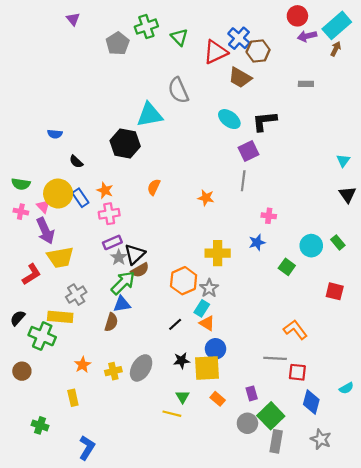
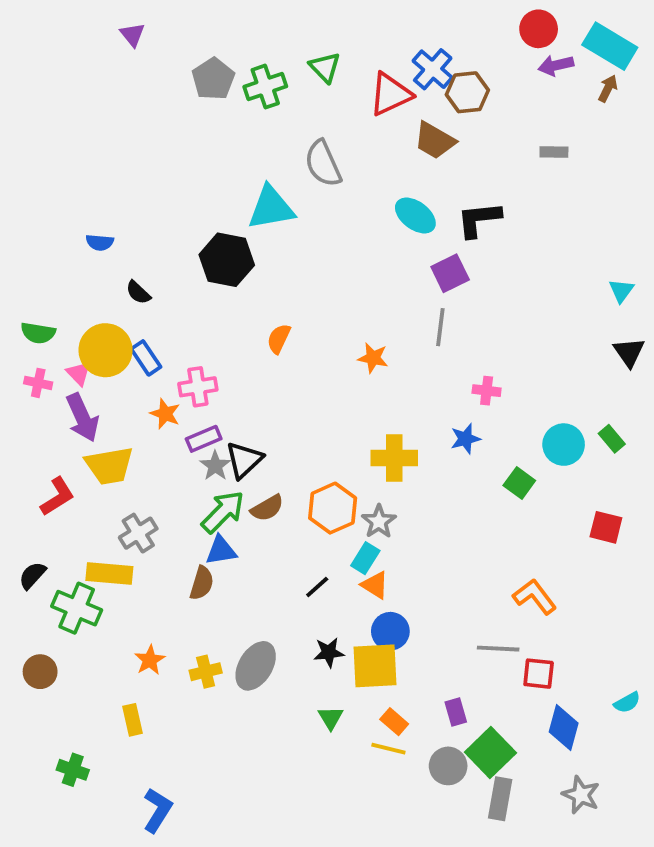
cyan rectangle: (337, 25) -> (610, 46), turned 72
green cross: (146, 27) -> (265, 87), moved
orange star: (105, 190) -> (165, 414), moved
brown semicircle: (140, 270) -> (267, 508), moved
yellow line: (172, 414) -> (388, 749), moved

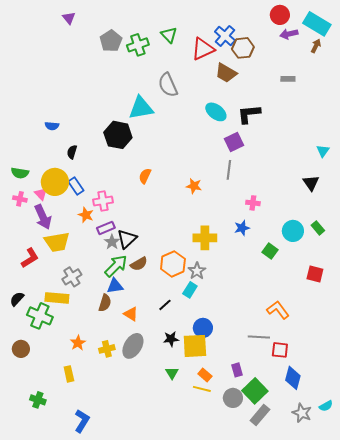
black semicircle: (138, 292) -> (72, 152), turned 64
black triangle: (629, 352) -> (311, 183), moved
orange triangle: (375, 585) -> (131, 314), moved
cyan semicircle: (627, 702) -> (326, 406), moved
gray rectangle: (500, 799) -> (260, 415), turned 30

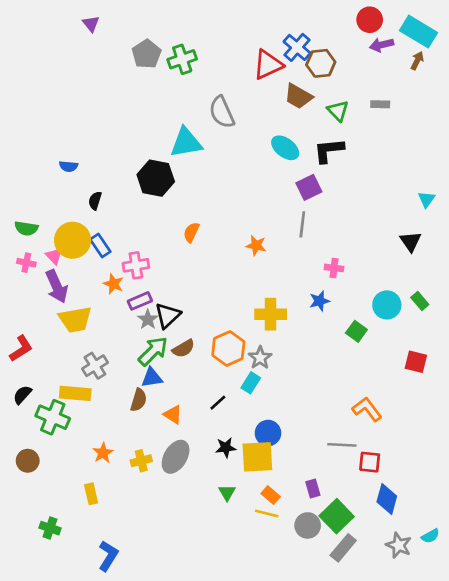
green triangle: (169, 35) -> (338, 111), moved
red L-shape: (30, 258) -> (21, 349), moved

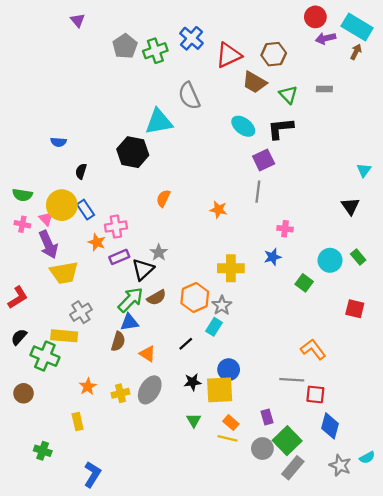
blue cross: (297, 47) -> (191, 38), moved
gray star: (148, 319) -> (159, 252), moved

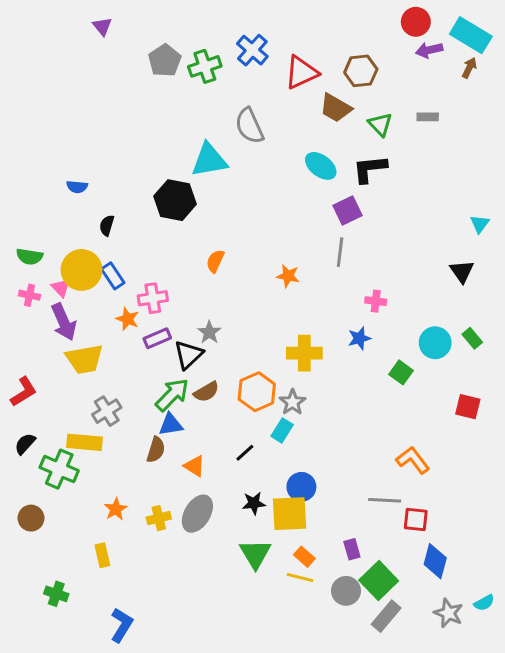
green triangle: (194, 420) -> (255, 554), size x1.6

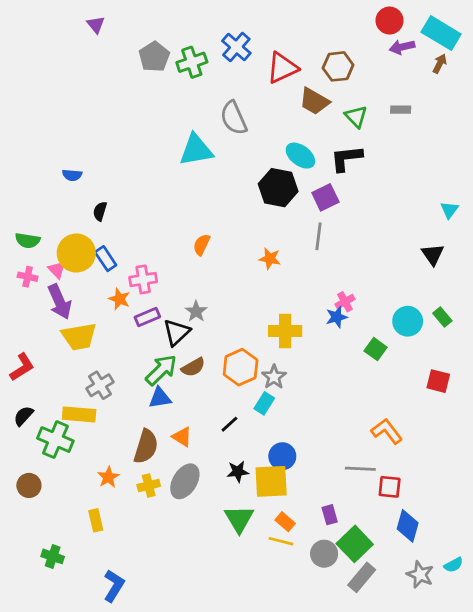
black hexagon: (175, 200) -> (278, 188), moved
pink cross: (376, 301) -> (345, 302), moved, turned -36
brown semicircle: (156, 450) -> (146, 447), moved, size x1.4

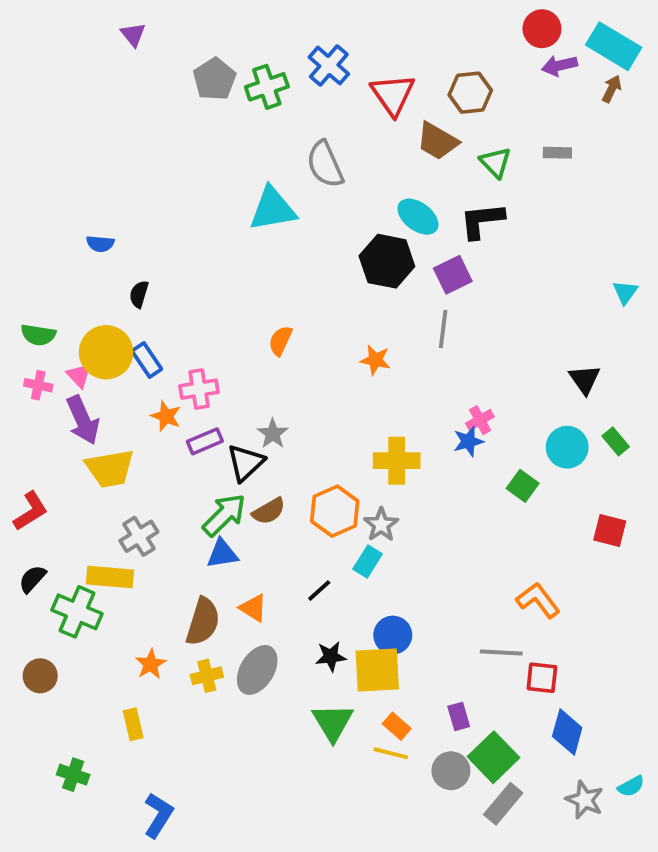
red triangle: (282, 68) -> (393, 95), turned -40
black triangle: (433, 254) -> (585, 379), moved

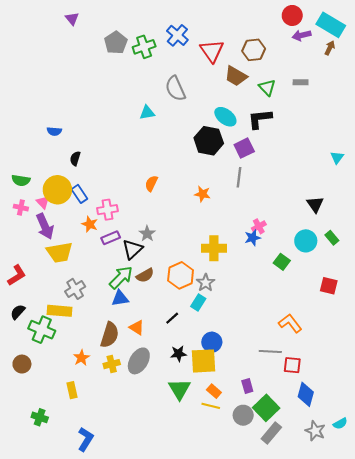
cyan triangle: (273, 209) -> (147, 113), size x0.6

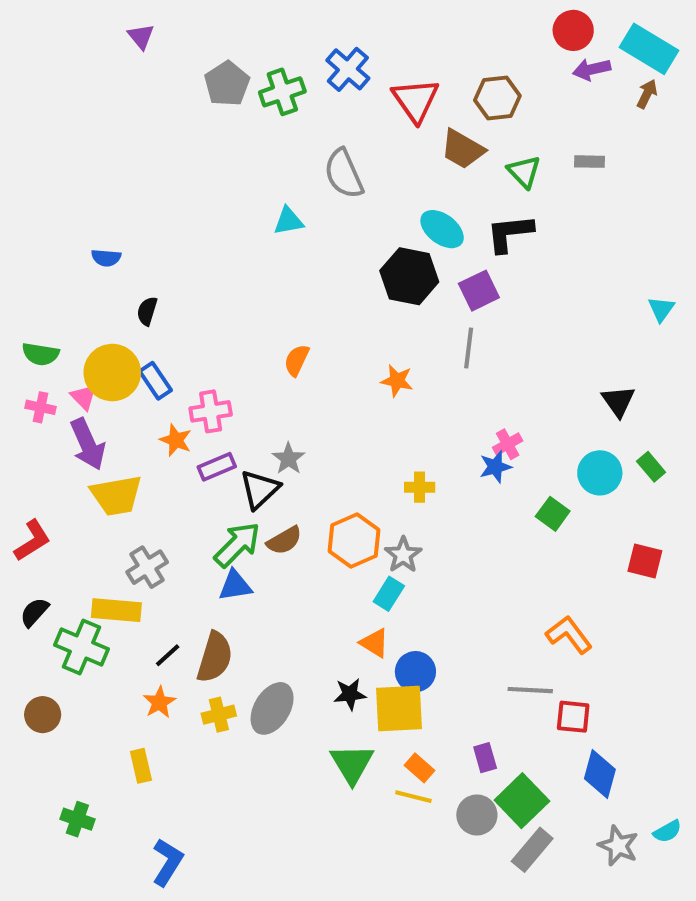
yellow cross: (214, 248) -> (420, 487), size x0.6
black line: (172, 318) -> (168, 655), moved
orange triangle: (137, 328) -> (374, 643), moved

